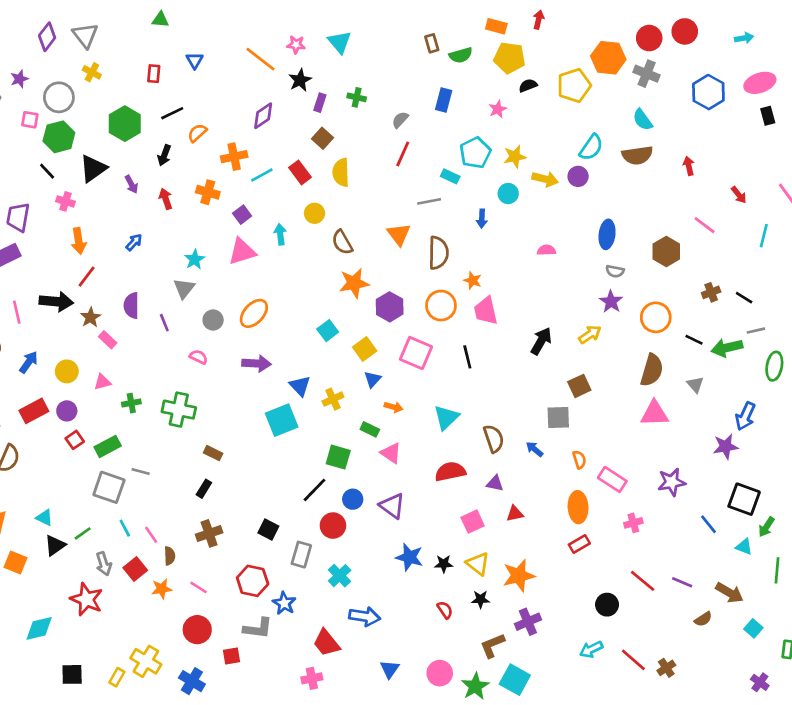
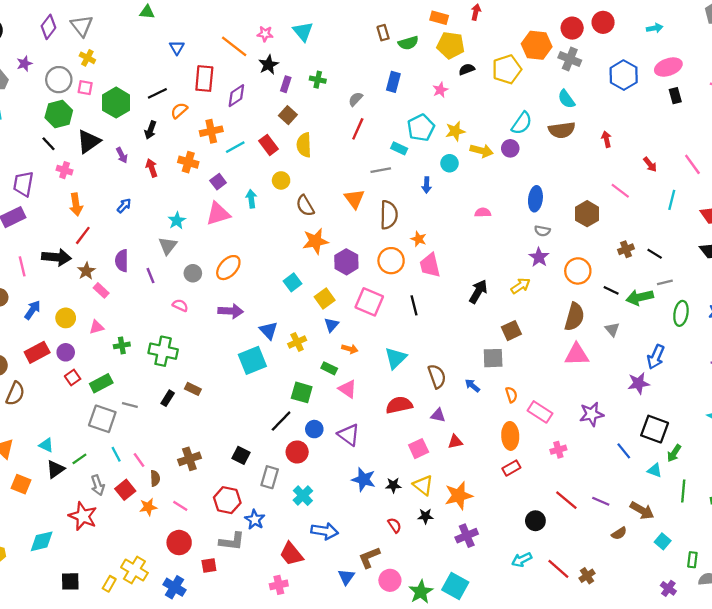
red rectangle: (154, 74) -> (204, 78), moved, size x1.6
pink square: (30, 120) -> (85, 88), moved
black rectangle: (204, 489) -> (168, 398), moved
brown L-shape: (492, 645) -> (369, 557), moved

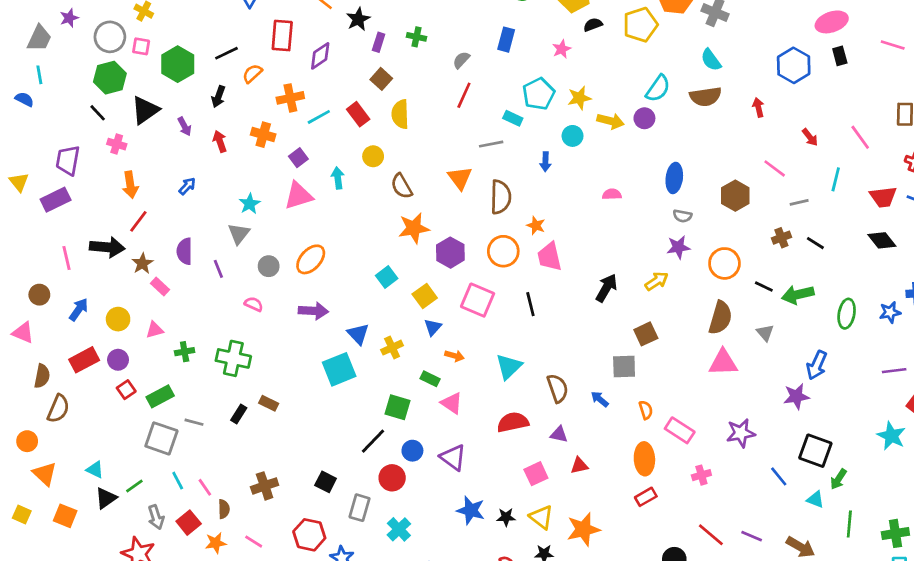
blue hexagon: (624, 75) -> (794, 65), moved
purple star: (539, 257) -> (678, 247), turned 30
gray line: (665, 282) -> (799, 202), moved

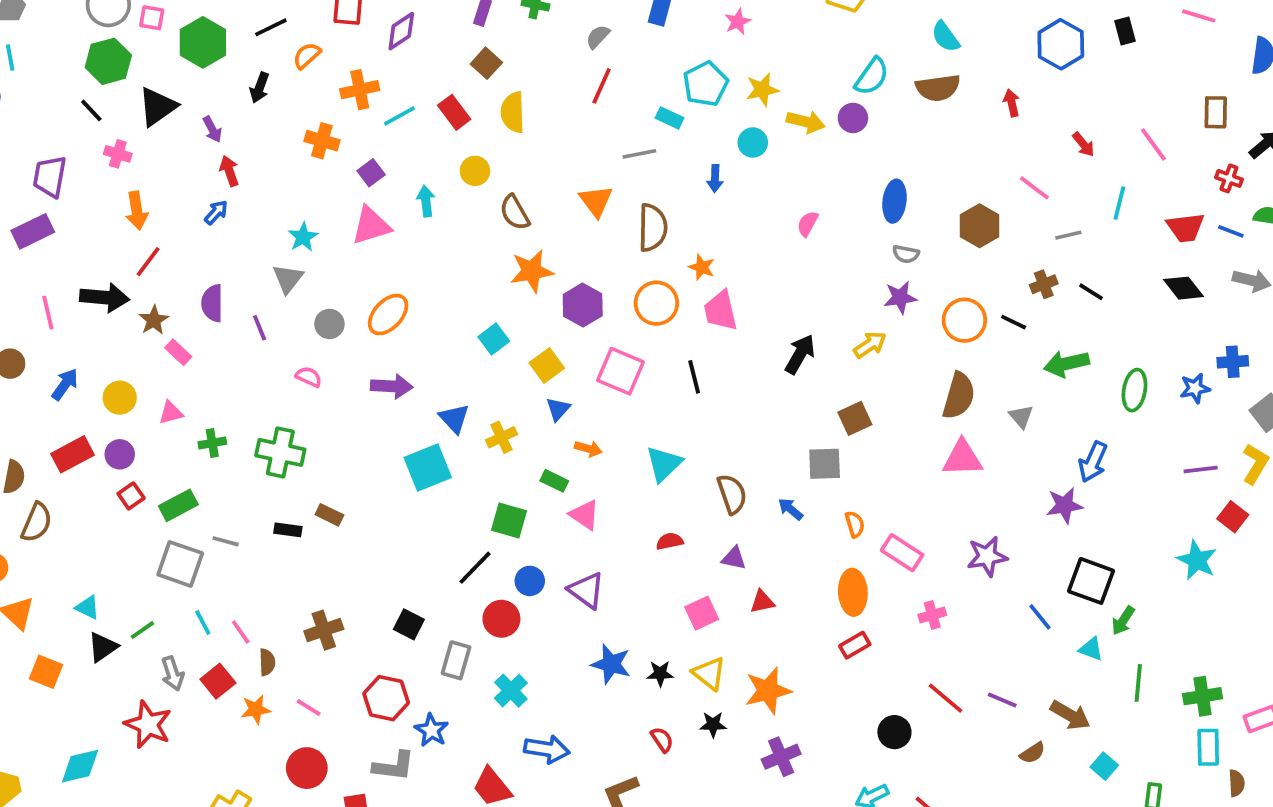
red arrow: (220, 141) -> (229, 171), moved
pink semicircle: (612, 194) -> (808, 224), turned -60
black line: (764, 287) -> (1014, 322), moved
black rectangle: (239, 414) -> (288, 530), turned 66
red semicircle: (513, 422) -> (670, 541), size x0.6

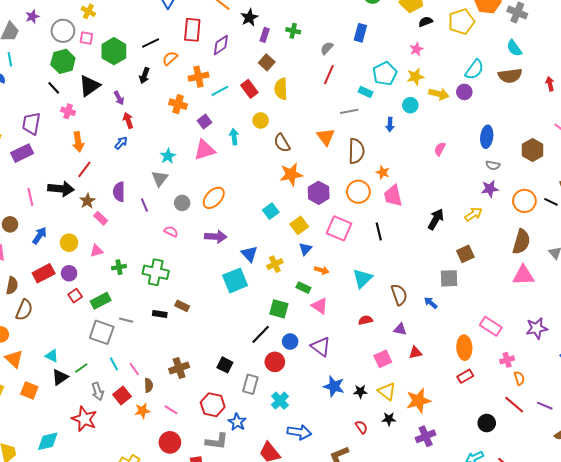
pink star: (738, 22) -> (416, 49), moved
orange semicircle: (855, 524) -> (519, 378), moved

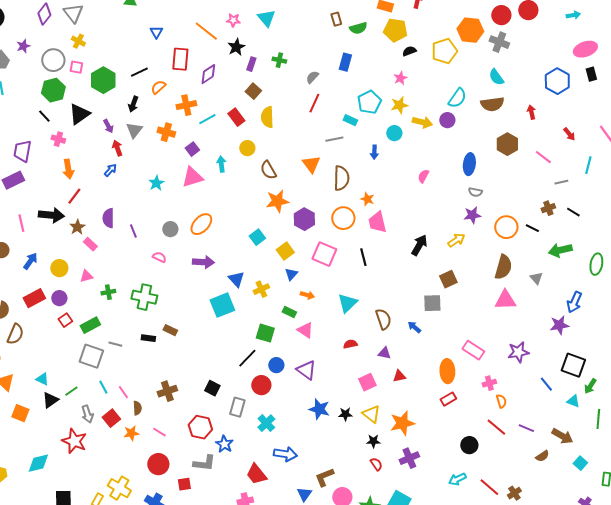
brown hexagon: (533, 150) -> (507, 144), moved
gray triangle: (160, 179) -> (134, 130), moved
red semicircle: (361, 427) -> (376, 464), moved

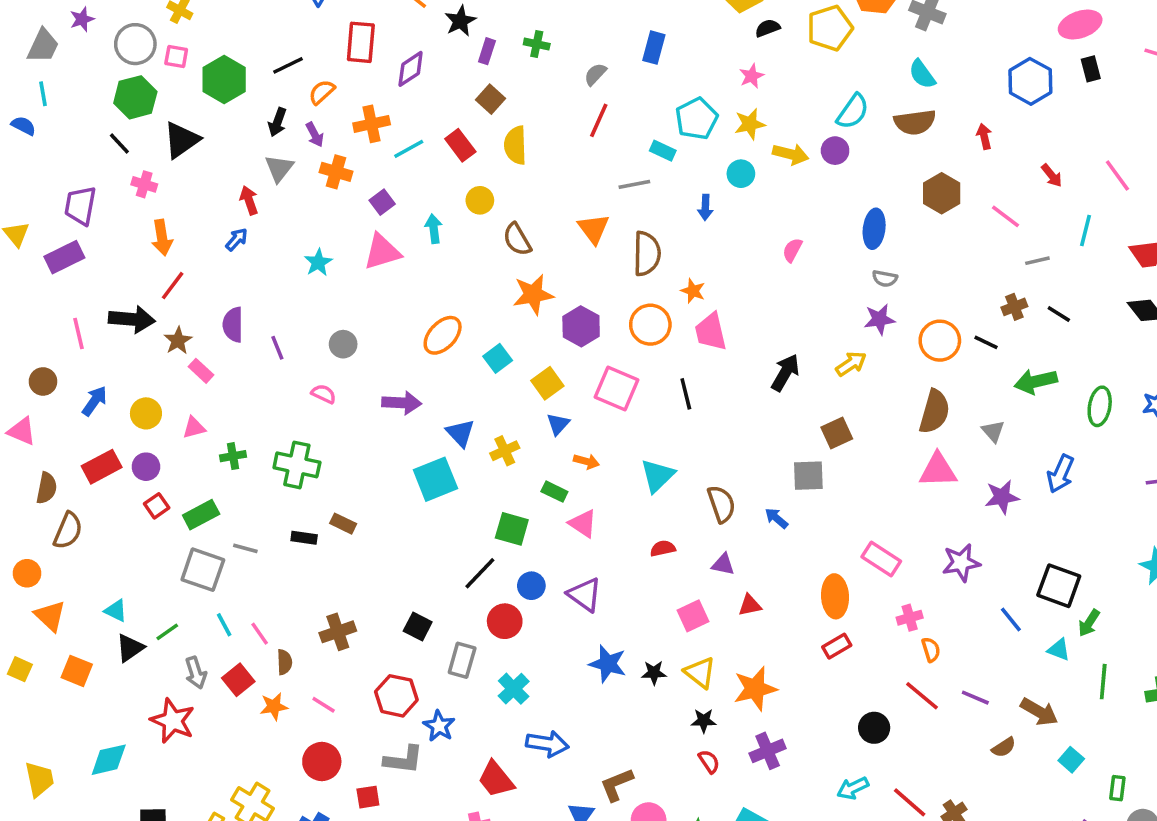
purple arrow: (108, 126) -> (315, 135), moved
orange ellipse: (201, 224) -> (443, 335), moved
purple star: (559, 325) -> (1002, 497), moved

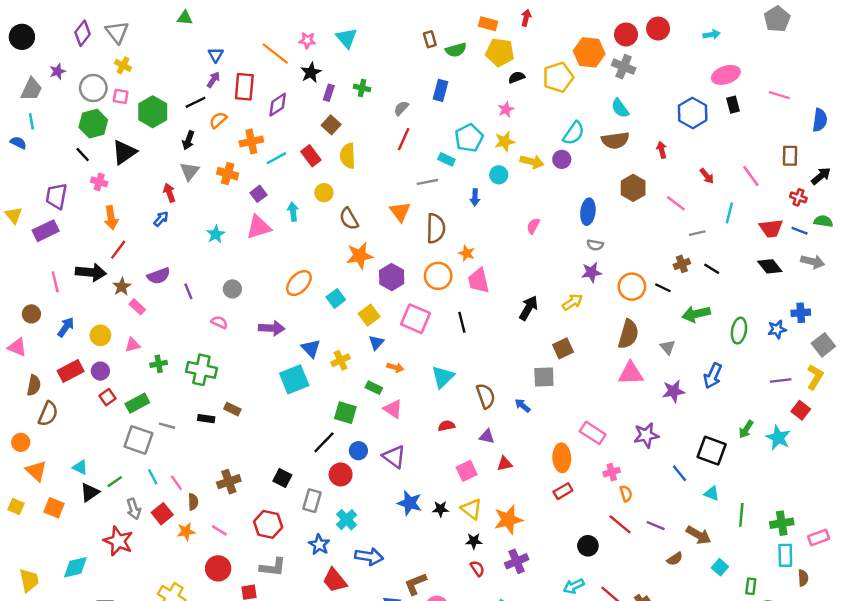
purple arrow: (315, 135) -> (213, 80), moved, turned -119
purple semicircle: (233, 325) -> (159, 276), turned -110
green arrow: (1089, 623) -> (746, 429), moved
blue star: (439, 726) -> (319, 545), moved

